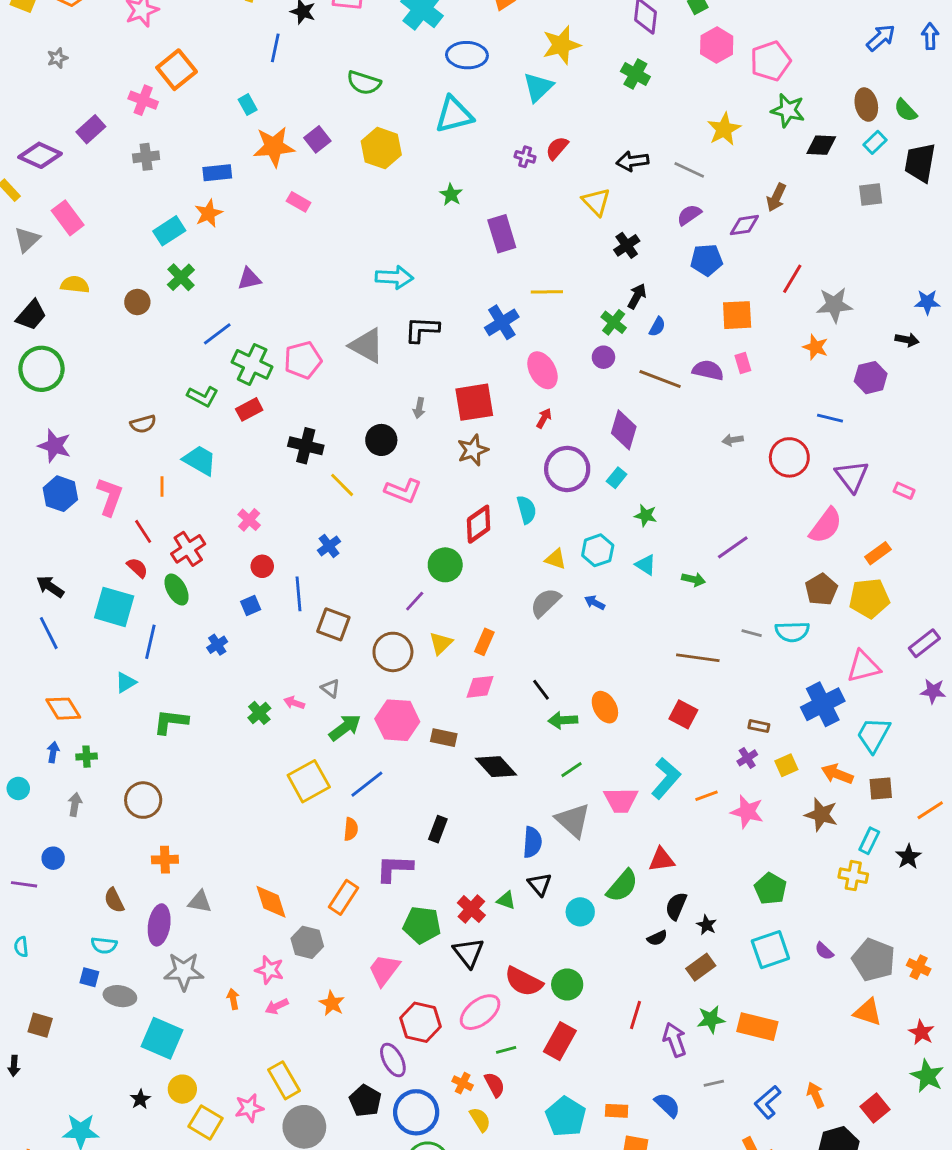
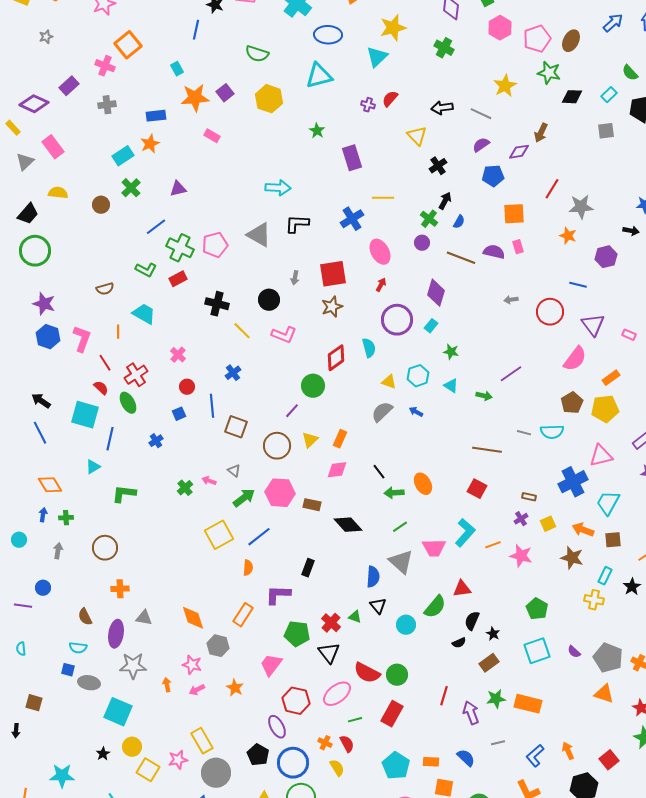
brown ellipse: (866, 105) -> (571, 41), moved, turned 40

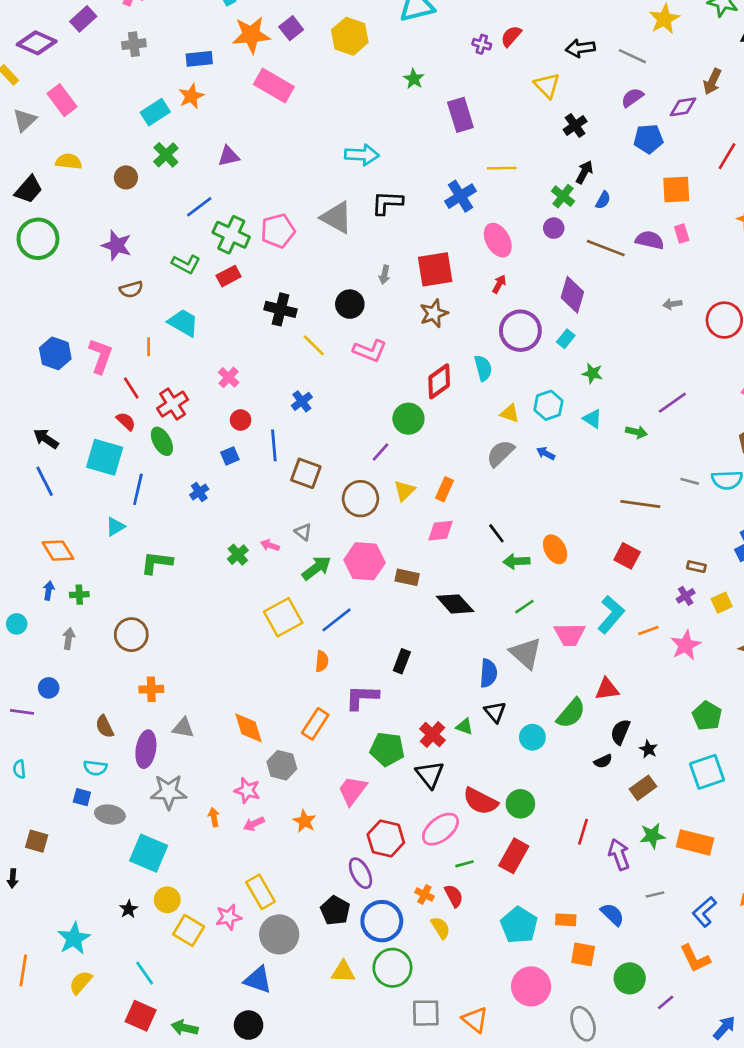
pink rectangle: (212, 136) -> (274, 86), size x1.8
purple star: (44, 304) -> (117, 245), moved
pink star: (521, 556) -> (686, 645), turned 30
cyan star: (62, 776) -> (74, 938), turned -30

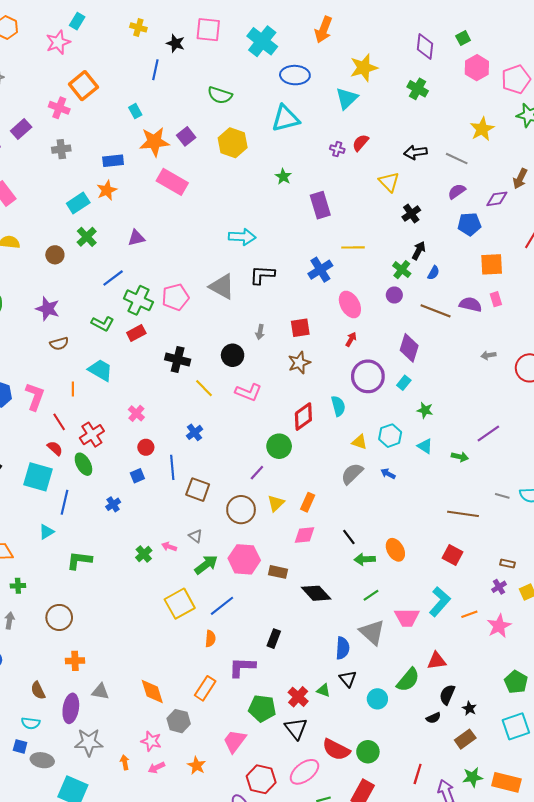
red square: (435, 269) -> (300, 328), size x0.7

